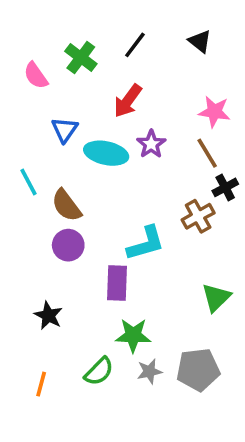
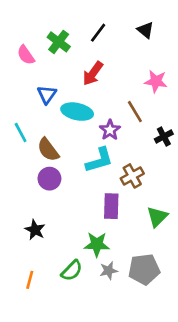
purple star: (151, 144) -> (110, 130), moved
brown line: (207, 153) -> (135, 112), moved
brown cross: (198, 216) -> (132, 176), moved
cyan L-shape: (146, 243) -> (99, 160), moved
purple rectangle: (117, 283) -> (111, 206), moved

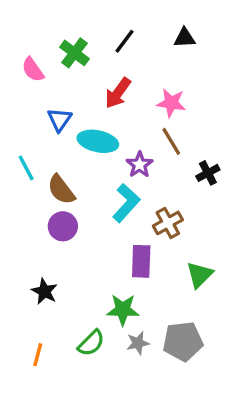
black triangle: (145, 30) -> (185, 38), turned -42
pink star: (156, 81) -> (171, 103), moved
cyan L-shape: (99, 160) -> (126, 203), turned -32

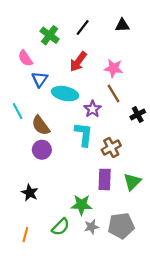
pink semicircle: (33, 70) -> (25, 58), moved
cyan L-shape: (126, 203) -> (84, 134), turned -35
purple rectangle: (141, 261) -> (105, 179), moved

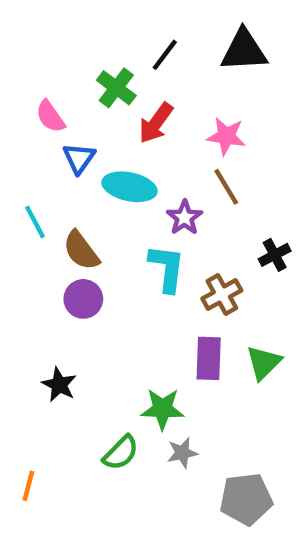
black triangle: (122, 25) -> (244, 50), size x1.6
green cross: (50, 35) -> (116, 88), moved
black cross: (138, 114) -> (275, 255), moved
gray pentagon: (121, 226) -> (246, 499), moved
orange line: (25, 235) -> (28, 486), moved

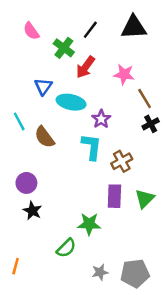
pink semicircle: (50, 116) -> (31, 31), moved
brown line: (226, 187) -> (145, 99), moved
black cross: (275, 255) -> (151, 124), moved
purple circle: (83, 299) -> (26, 183), moved
gray star: (182, 453) -> (100, 272), moved

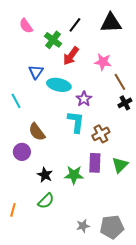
brown semicircle: (45, 137) -> (37, 132), moved
black star: (32, 211) -> (45, 175), moved
green star: (89, 224) -> (74, 175), moved
green semicircle: (66, 248) -> (46, 201), moved
orange line: (16, 266) -> (13, 210), moved

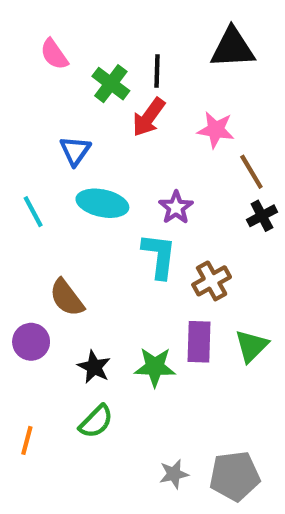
black line: (75, 25) -> (157, 71), moved, turned -35
cyan ellipse: (59, 85) -> (102, 203), moved
brown semicircle: (37, 132) -> (67, 298), moved
purple circle: (22, 152) -> (31, 342), moved

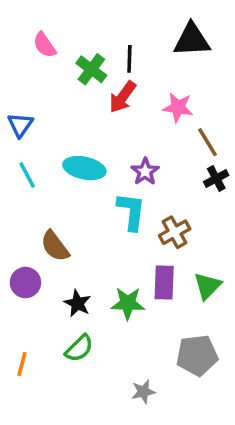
blue triangle: (75, 151) -> (20, 125), moved
gray pentagon: (235, 476) -> (197, 355), moved

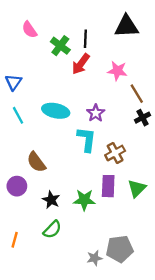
gray pentagon: (197, 355) -> (120, 249), moved

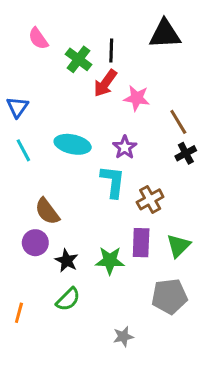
pink star: (117, 71) -> (137, 98), moved
purple circle: (17, 186) -> (35, 243), moved
gray pentagon: (120, 249) -> (169, 296), moved

